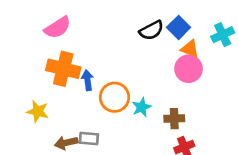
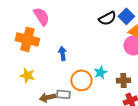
pink semicircle: (58, 27) -> (41, 16), turned -90
orange cross: (63, 69) -> (27, 39), moved
orange circle: (114, 97) -> (81, 80), moved

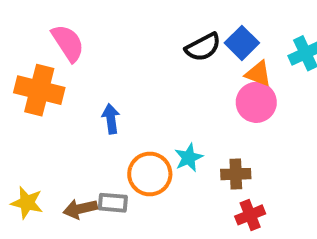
yellow star: (27, 75) -> (27, 203), moved

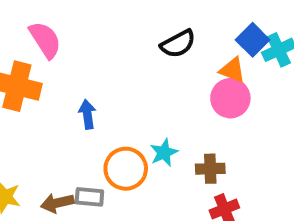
blue square: (242, 43) -> (253, 40), moved

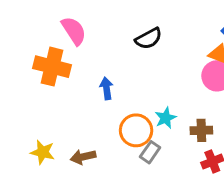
black semicircle: (178, 44) -> (148, 39), moved
gray rectangle: (89, 197) -> (150, 152), moved, turned -60

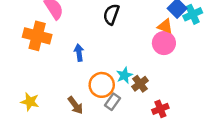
black semicircle: (148, 39) -> (111, 14), turned 138
brown cross: (201, 130) -> (140, 84), moved, turned -35
brown arrow: (83, 157) -> (75, 105), moved, turned -114

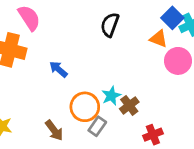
black semicircle: (111, 14) -> (110, 25), moved
pink circle: (164, 43) -> (178, 61), moved
blue arrow: (79, 53) -> (58, 69), turned -42

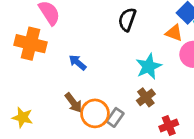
cyan star: (111, 96) -> (149, 66), moved, size x1.4
orange circle: (85, 107) -> (95, 113), moved
brown arrow: (54, 130) -> (73, 103), moved

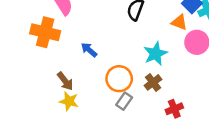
brown arrow: (73, 103) -> (65, 81), moved
orange circle: (95, 113) -> (119, 79), moved
yellow star: (22, 117) -> (69, 101), moved

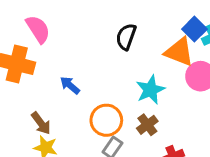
orange triangle: (179, 22) -> (179, 52), size x1.5

